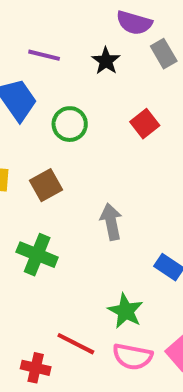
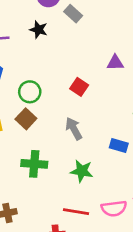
green circle: (70, 124) -> (30, 92), moved
red square: (145, 124) -> (79, 87), moved
green star: (125, 311) -> (82, 171), moved

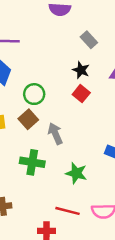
gray rectangle: (73, 14) -> (89, 40), moved
black star: (39, 30) -> (81, 70), moved
gray arrow: (74, 129) -> (55, 134), moved

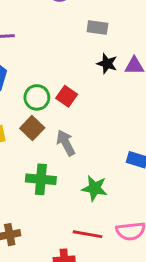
gray rectangle: (89, 40) -> (97, 27), turned -35
black star: (81, 70) -> (107, 64), moved
red square: (81, 94) -> (67, 96), moved

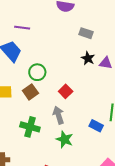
red square: (67, 96) -> (66, 91), moved
gray arrow: (66, 143) -> (59, 115), moved

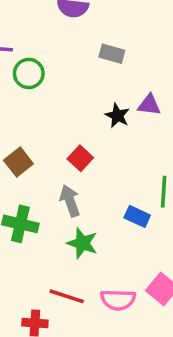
black star: (88, 58) -> (117, 116), moved
green circle: (37, 72) -> (29, 73), moved

